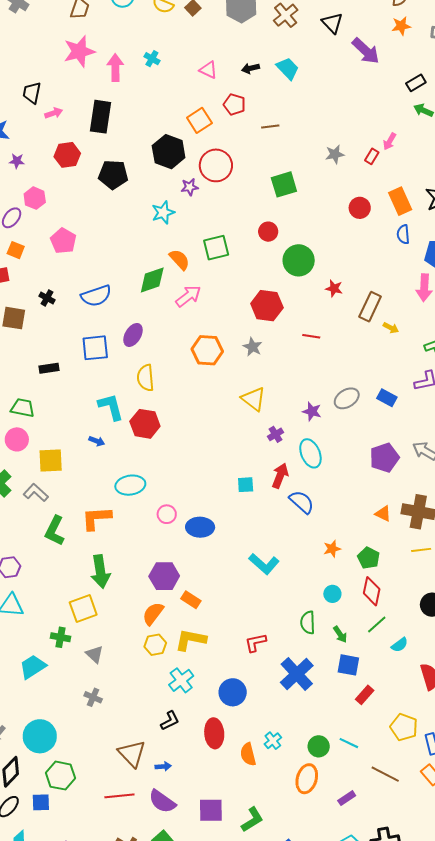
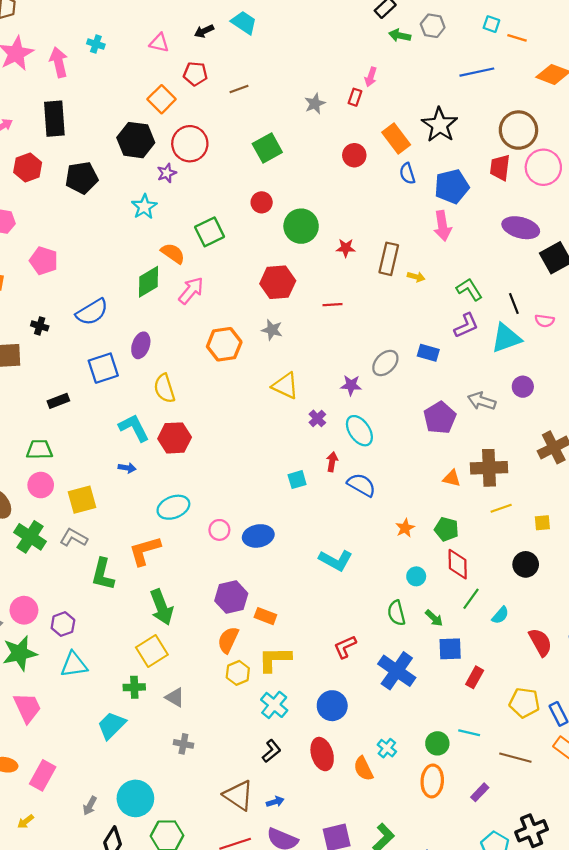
red arrow: (280, 476) -> (332, 462), size x0.7

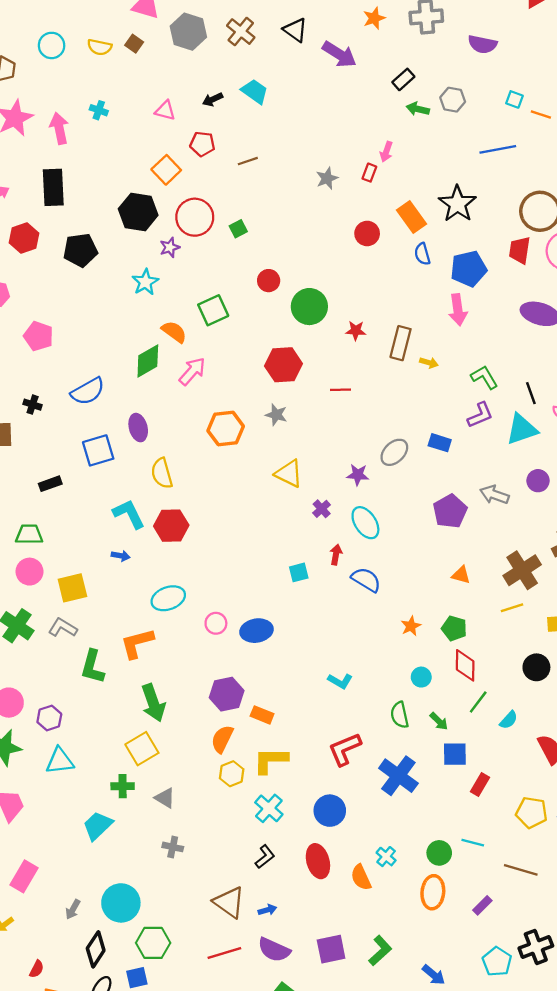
green square: (267, 148) -> (238, 229), moved, size x0.6
purple ellipse: (141, 345) -> (138, 428), turned -35
brown cross: (489, 468) -> (522, 570), moved, turned -32
cyan L-shape: (336, 560) -> (340, 681), moved, size x0.7
red L-shape: (345, 647) -> (345, 749), size x1.4

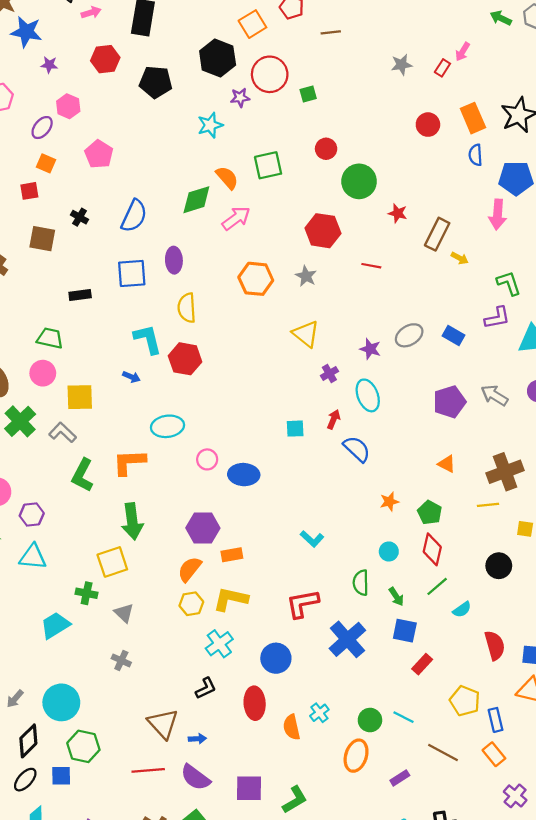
blue semicircle: (88, 391) -> (134, 216), turned -48
orange rectangle: (262, 715) -> (232, 555), turned -45

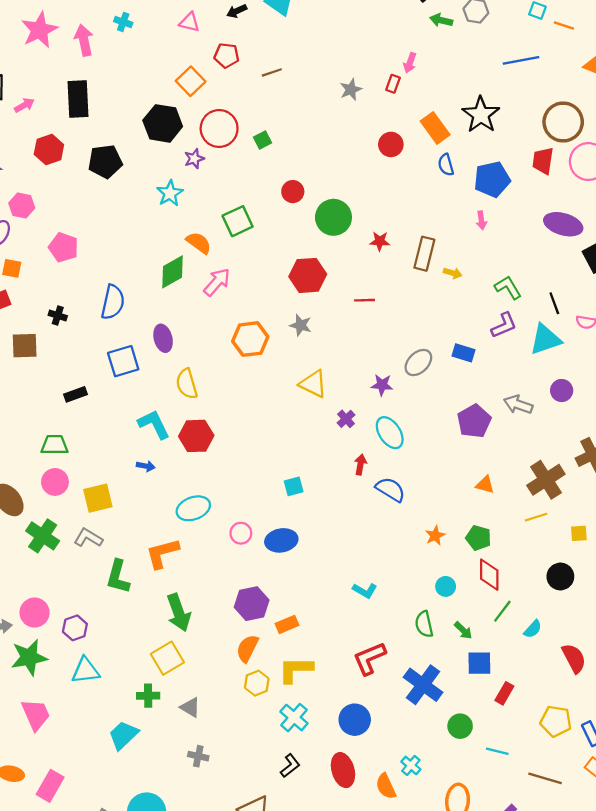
pink arrow: (498, 214) -> (481, 220), size x0.6
cyan square: (295, 429) -> (294, 486), moved
green circle: (370, 720) -> (460, 726), moved

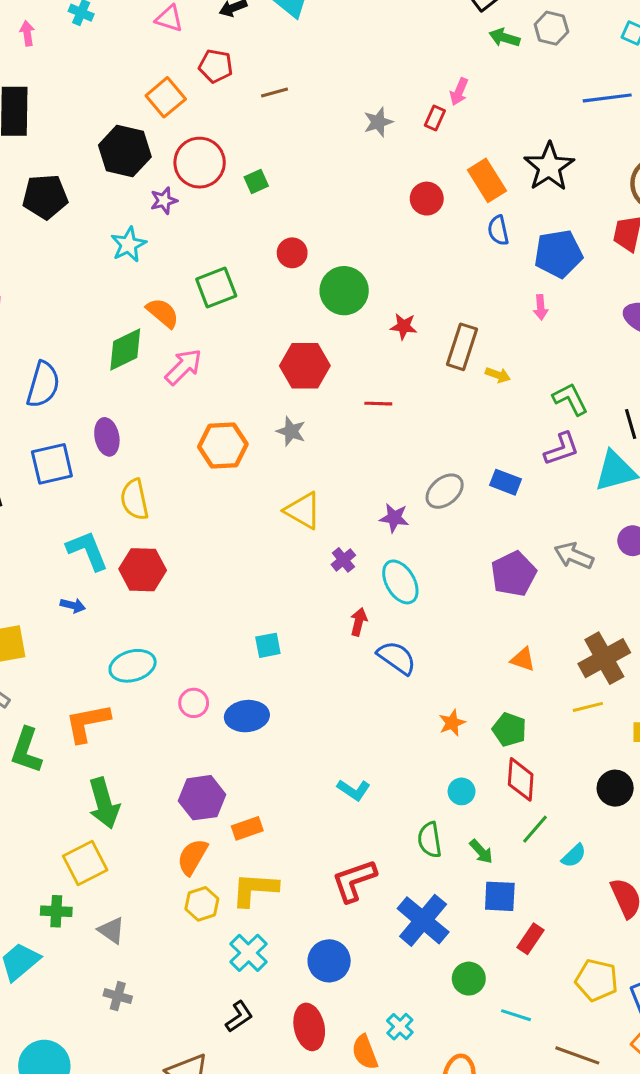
pink arrow: (84, 40) -> (27, 33), size x0.6

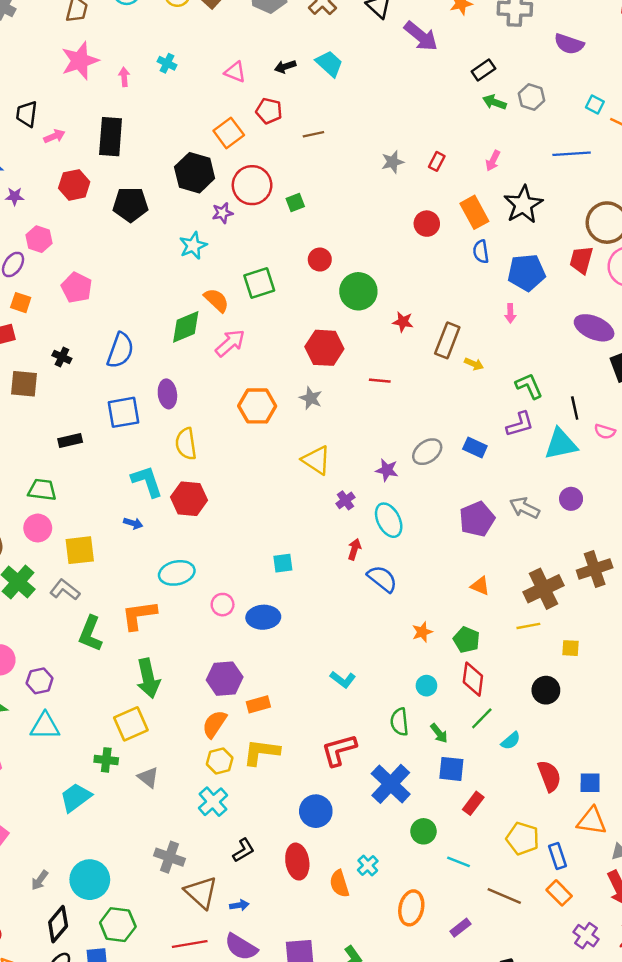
pink arrow: (459, 92) -> (493, 161), moved
cyan cross: (248, 953) -> (213, 802), moved
gray cross: (118, 996) -> (169, 857), moved, size x1.4

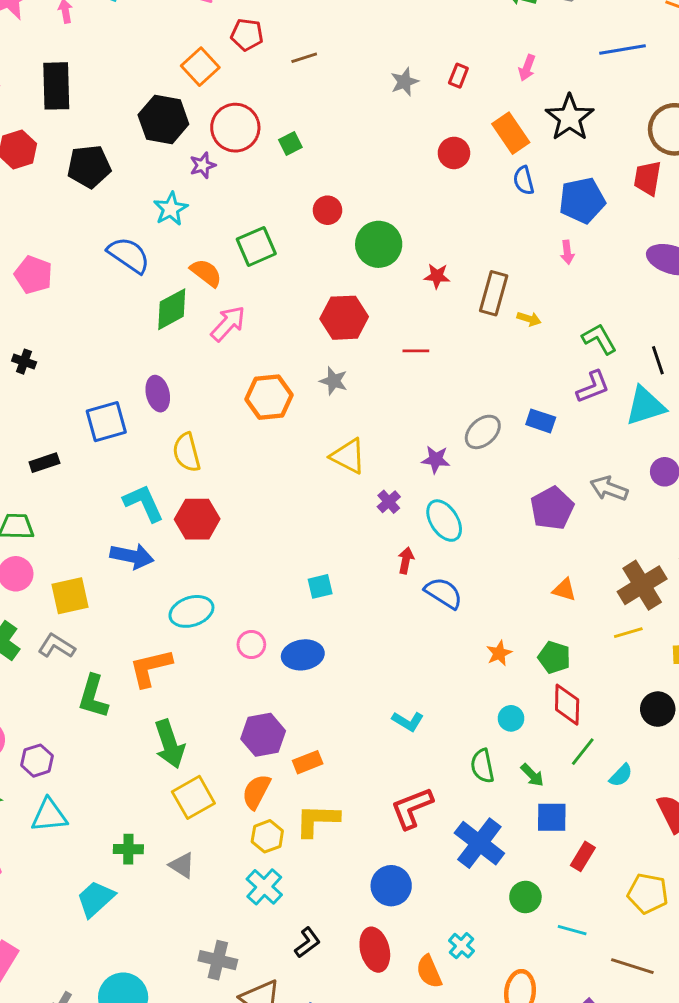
blue semicircle: (120, 350) -> (129, 255), moved, turned -69
blue arrow: (133, 523) -> (132, 556), size x1.8
yellow square: (131, 724) -> (193, 797), moved

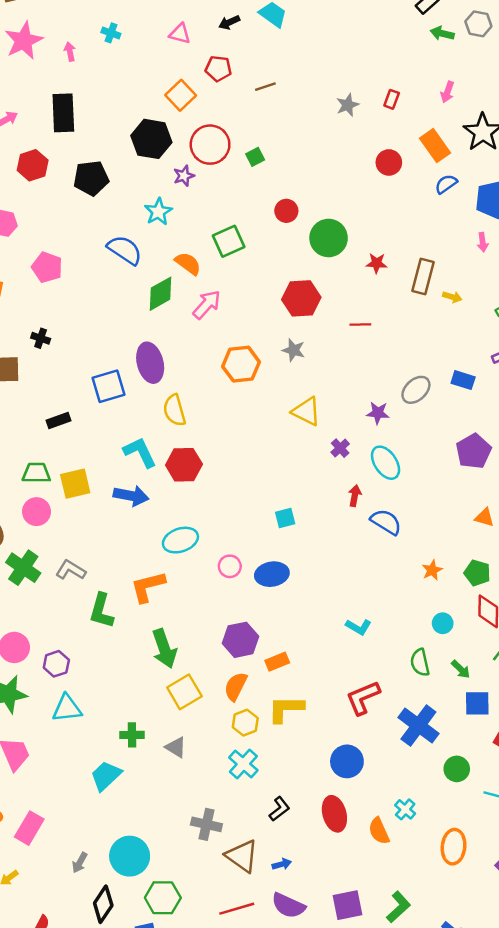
blue semicircle: (524, 180) -> (446, 184), turned 70
purple ellipse: (158, 394) -> (150, 363), size x1.4
yellow square: (70, 596) -> (75, 484), moved

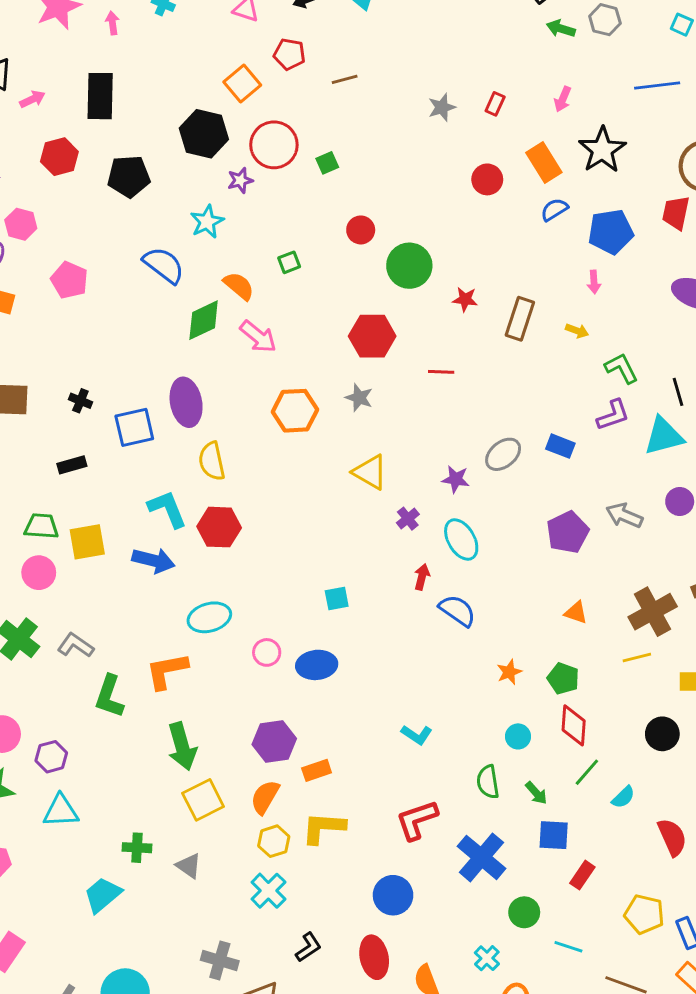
green square: (229, 241) -> (289, 262), size x0.6
yellow arrow: (452, 297) -> (577, 331), moved
pink arrow: (207, 305) -> (258, 337), turned 84
black cross: (41, 338) -> (80, 401), moved
cyan cross: (405, 809) -> (487, 958), moved

